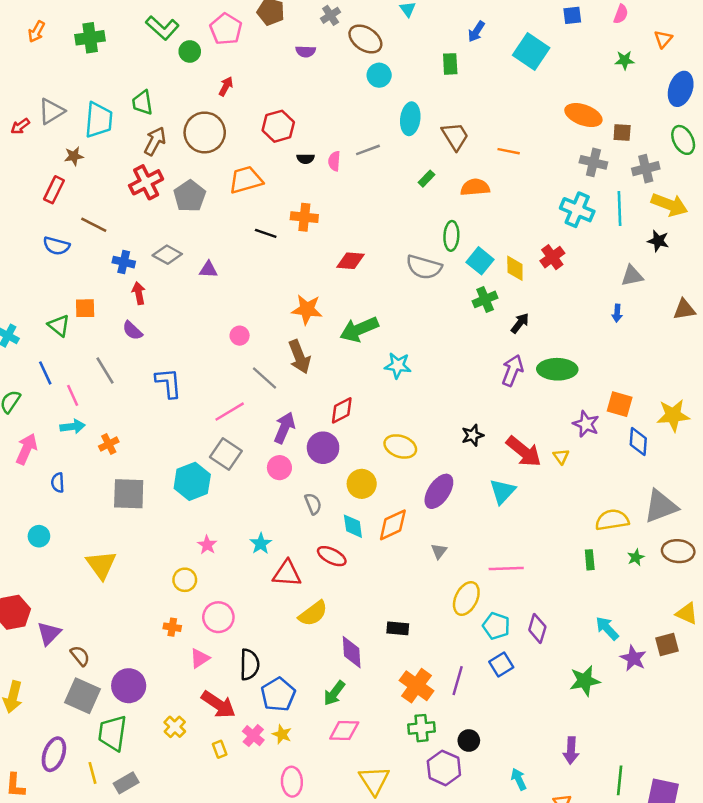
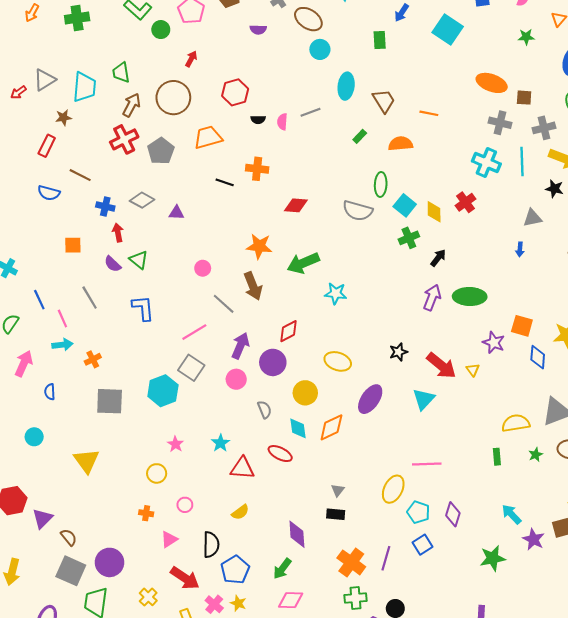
green triangle: (59, 326) -> (139, 260), moved
gray triangle: (439, 551) -> (338, 490), moved
yellow semicircle: (313, 613) -> (240, 512), moved, size x0.7
pink circle: (218, 617) -> (185, 505), size x0.6

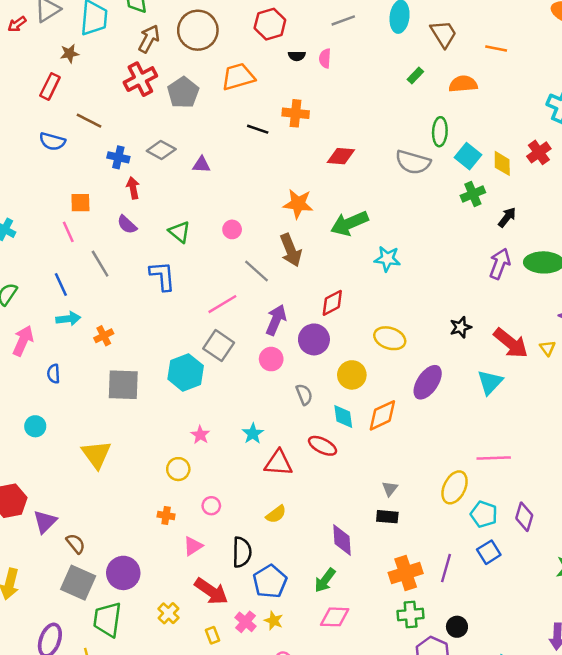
gray line: (311, 112) -> (343, 20), moved
green triangle: (139, 260) -> (179, 232), moved
blue line: (39, 300) -> (61, 284), moved
pink line: (62, 318) -> (68, 232), moved
orange cross: (351, 562) -> (406, 573), turned 36

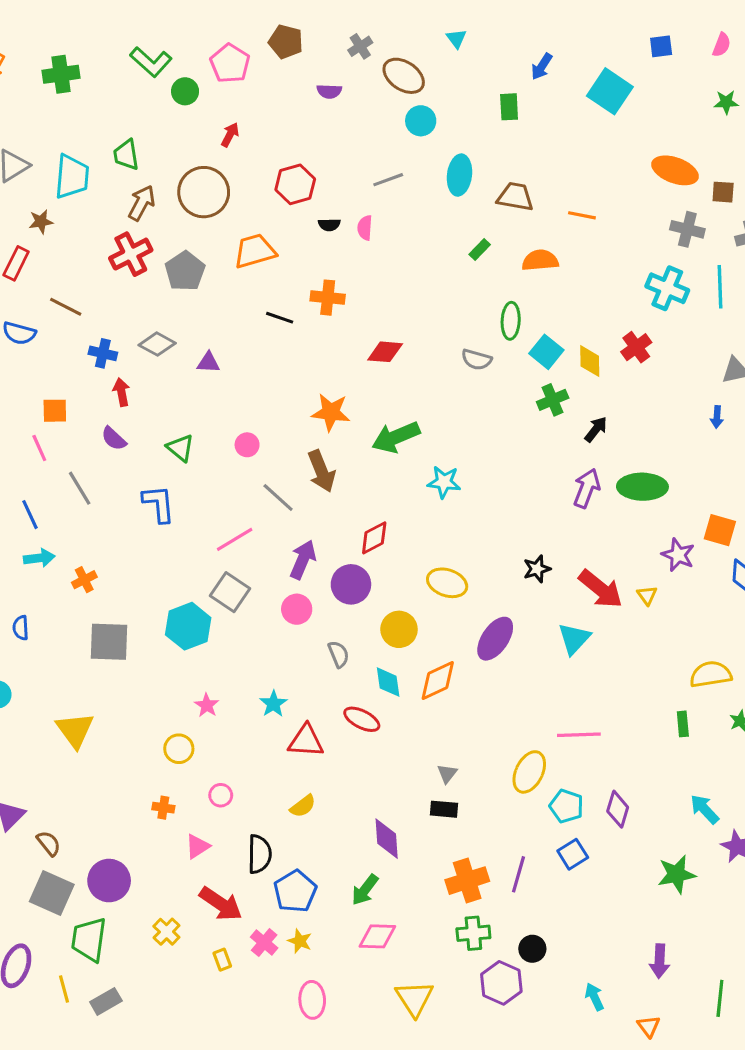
brown trapezoid: (444, 34) -> (515, 197), turned -48
gray semicircle: (413, 162) -> (477, 360), size x0.7

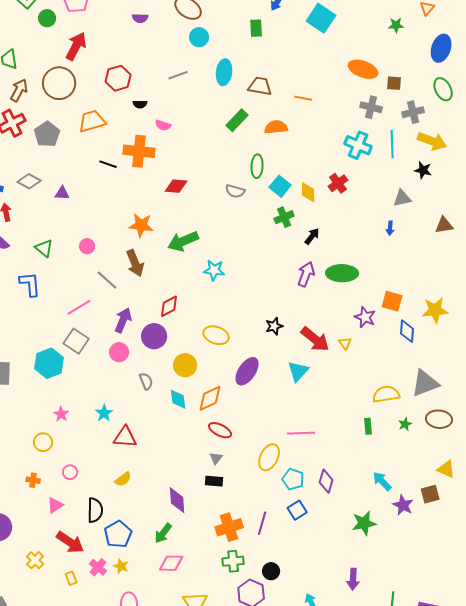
red arrow: (230, 135) -> (76, 46), size x1.8
pink semicircle: (365, 228) -> (163, 125), moved, turned -77
green rectangle: (480, 249) -> (237, 120), size x1.6
orange cross: (328, 298) -> (139, 151), size x1.4
red ellipse: (362, 719) -> (220, 430), moved

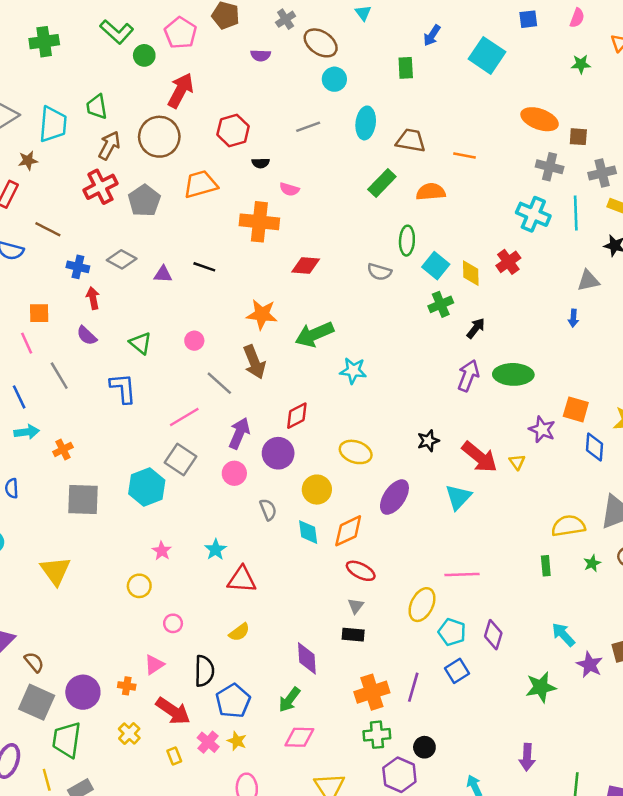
black line: (108, 164) -> (204, 267), moved
orange cross: (33, 480) -> (127, 686), moved

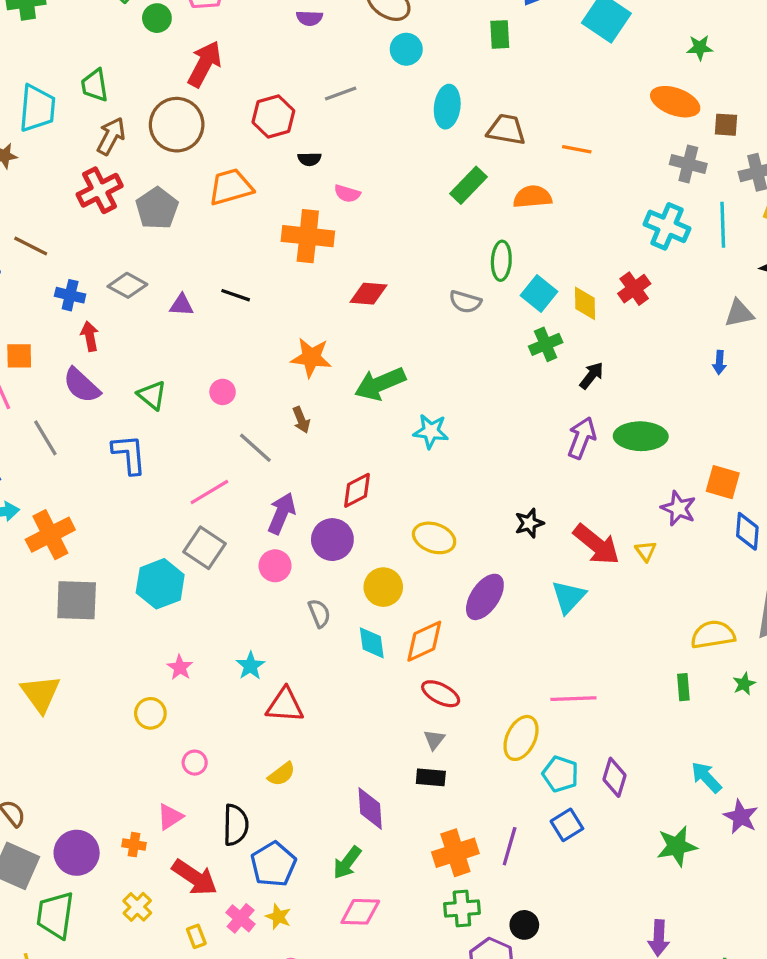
green star: (581, 64) -> (700, 48), moved
gray line: (308, 127) -> (341, 93), moved
purple semicircle: (87, 336) -> (82, 385), size x1.4
brown arrow: (254, 362) -> (301, 420), size x0.6
orange cross: (63, 449) -> (50, 535), size x1.8

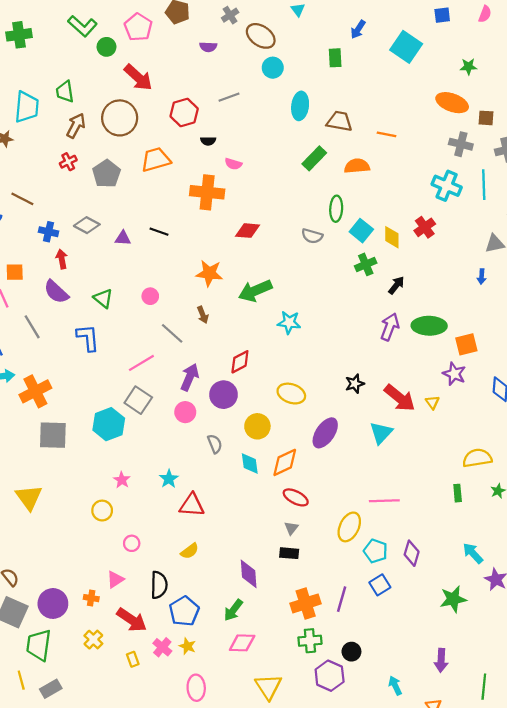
red arrow: (205, 64) -> (138, 77), turned 104
red cross: (100, 190) -> (68, 162), size x0.6
orange square: (723, 482) -> (466, 344), moved, turned -30

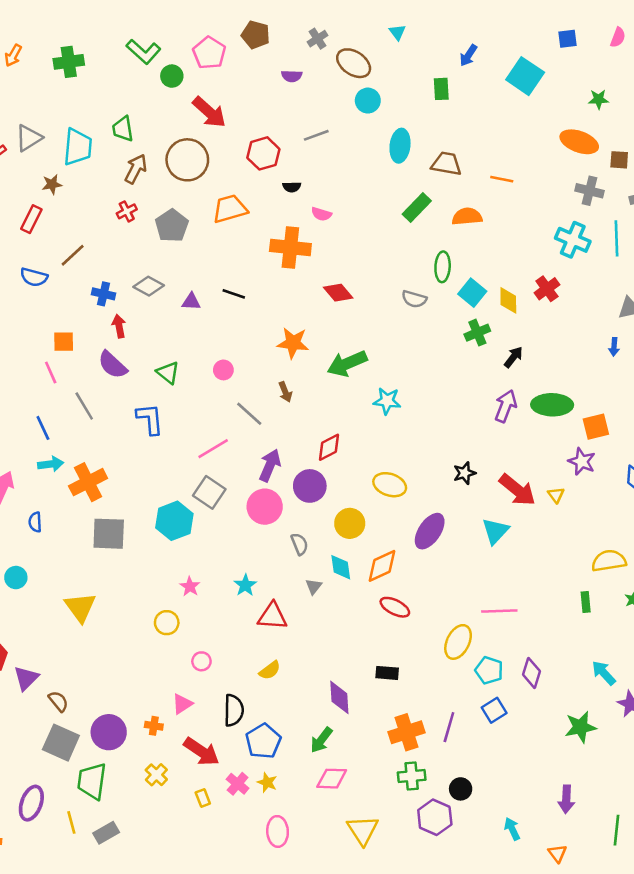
brown line: (22, 199) -> (73, 255), turned -70
red diamond: (248, 231) -> (338, 293), turned 45
pink circle: (185, 412) -> (265, 507), size x1.4
gray triangle: (291, 528) -> (314, 587), moved

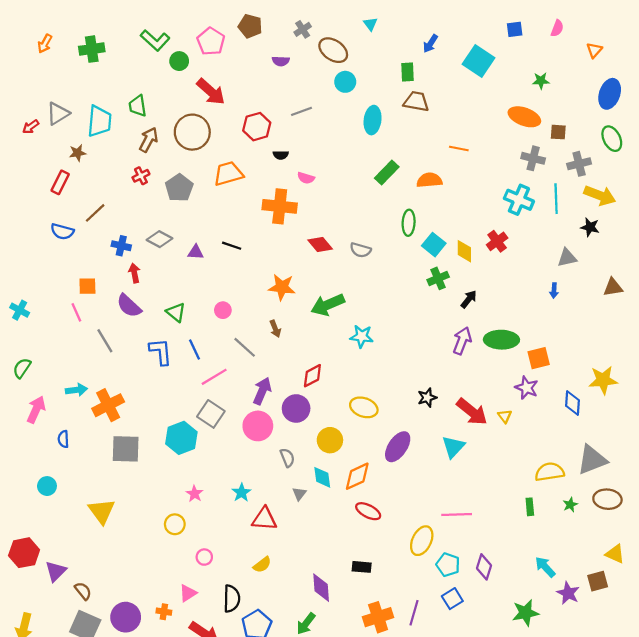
brown trapezoid: (446, 164) -> (416, 101), moved
gray semicircle: (414, 299) -> (361, 250), moved
blue line: (43, 428) -> (194, 349), moved

